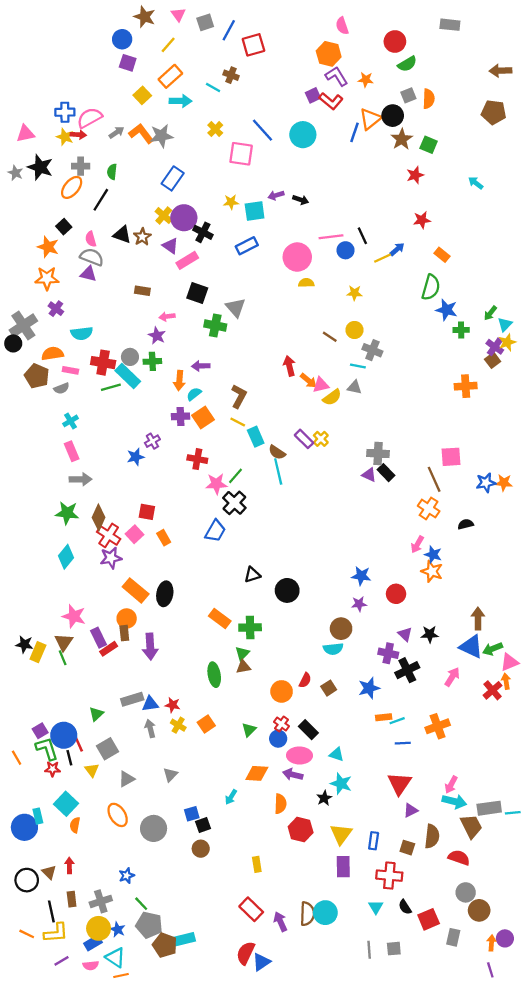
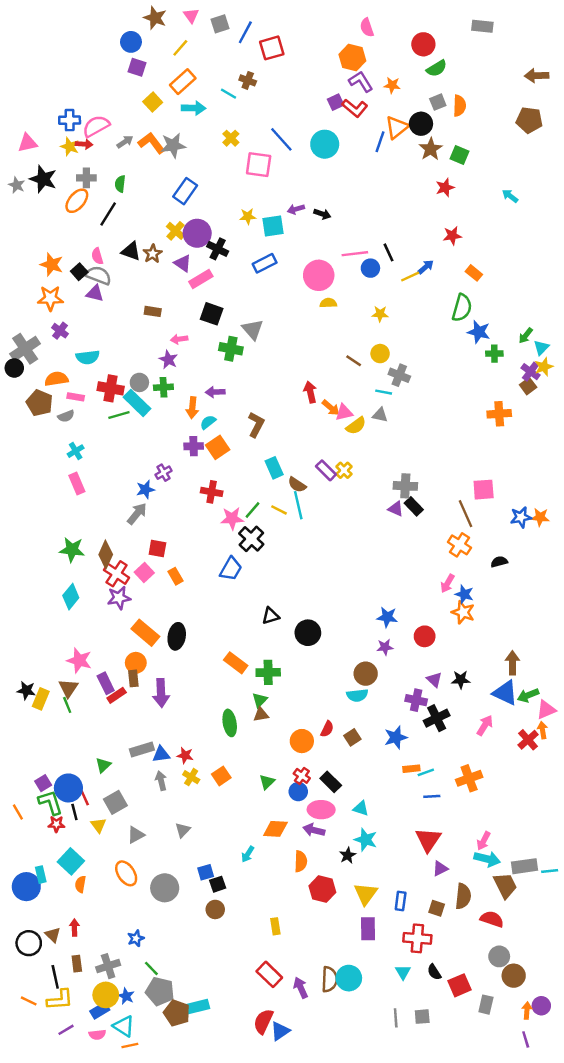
black square: (64, 227) -> (79, 272), moved
yellow line: (238, 422) -> (279, 510), moved
gray arrow: (81, 479) -> (137, 514), moved, turned -50

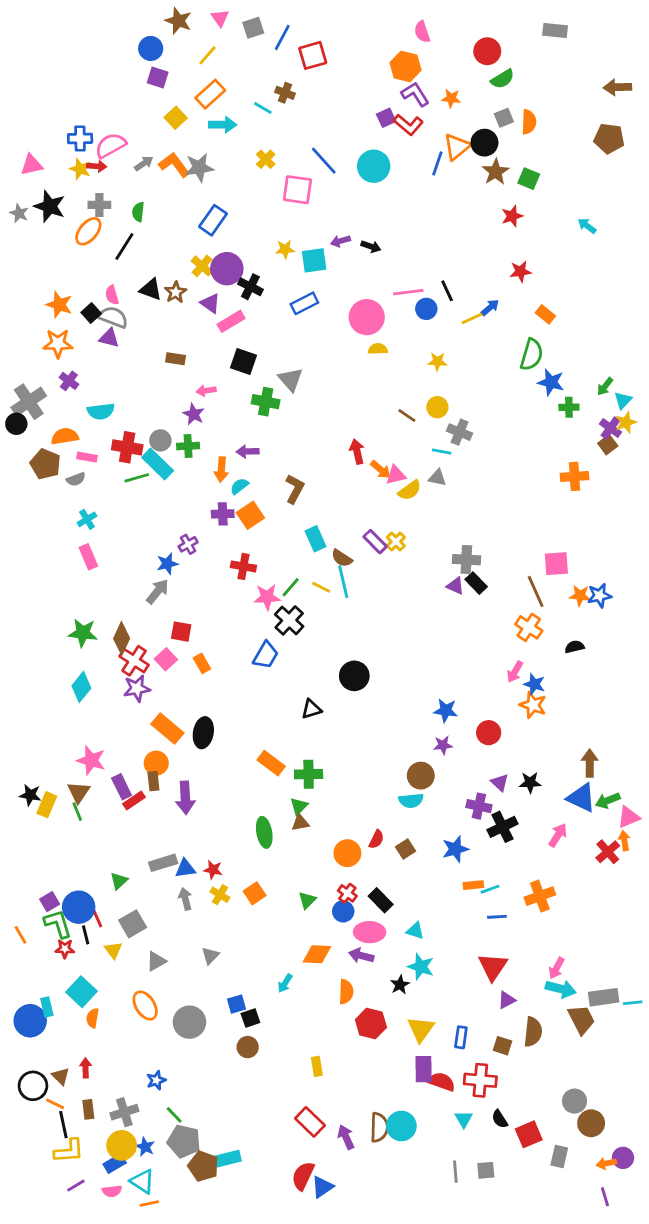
orange star: (540, 517) -> (580, 596), moved
black circle: (308, 633) -> (354, 676), moved
red semicircle: (492, 919) -> (442, 1082), moved
orange line: (29, 1001) -> (55, 1104), moved
orange arrow: (527, 1011) -> (606, 1163), turned -105

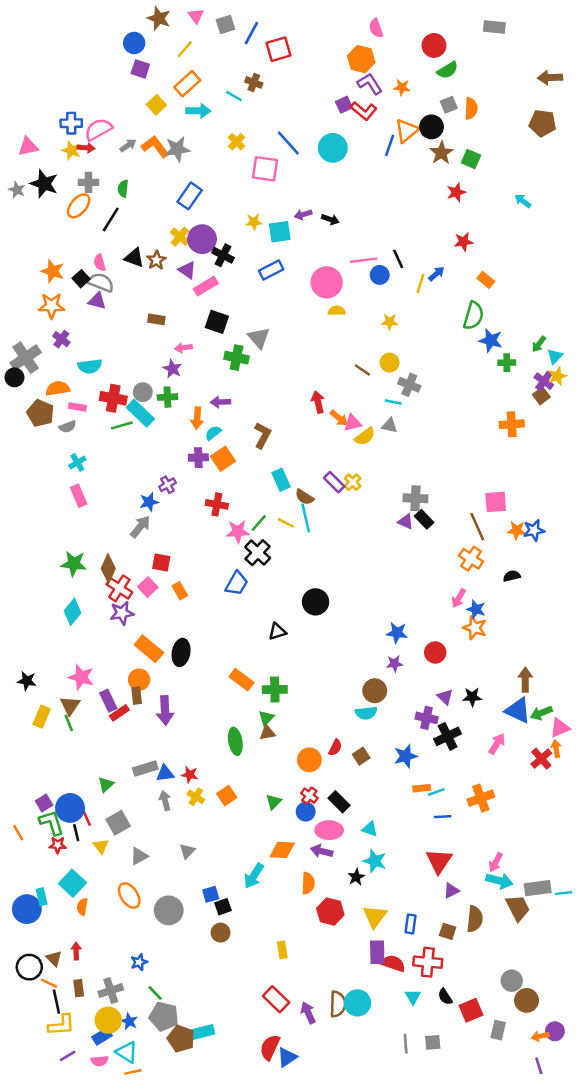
yellow line: (472, 319) -> (420, 284), turned -48
black star: (30, 795) -> (27, 681), moved
cyan arrow: (285, 983) -> (254, 876), size x1.5

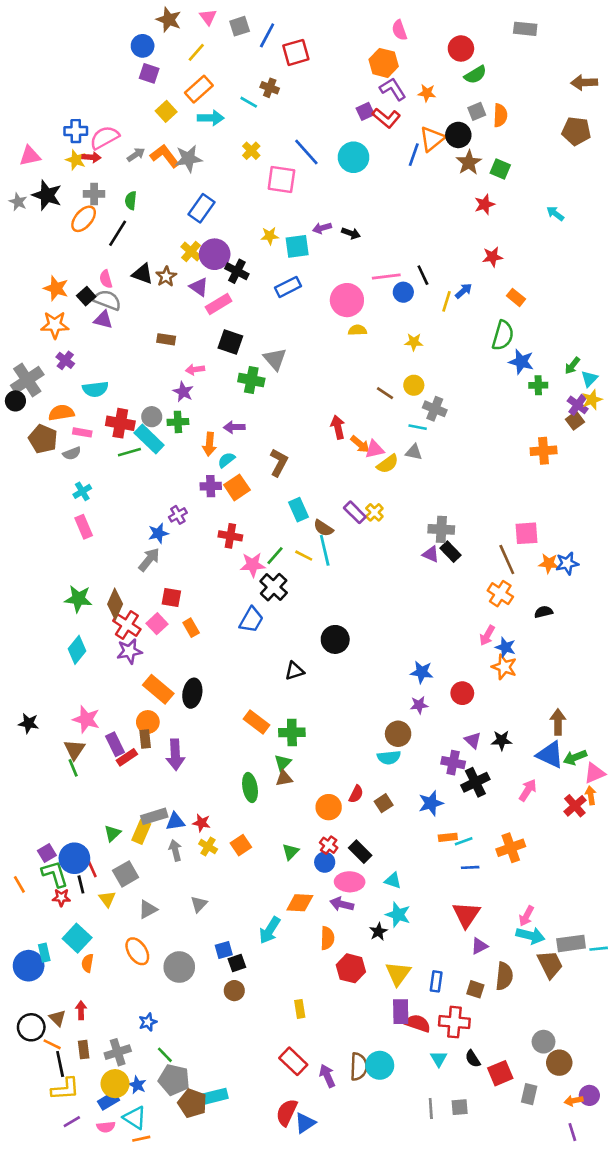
yellow rectangle: (42, 717) -> (141, 832), moved

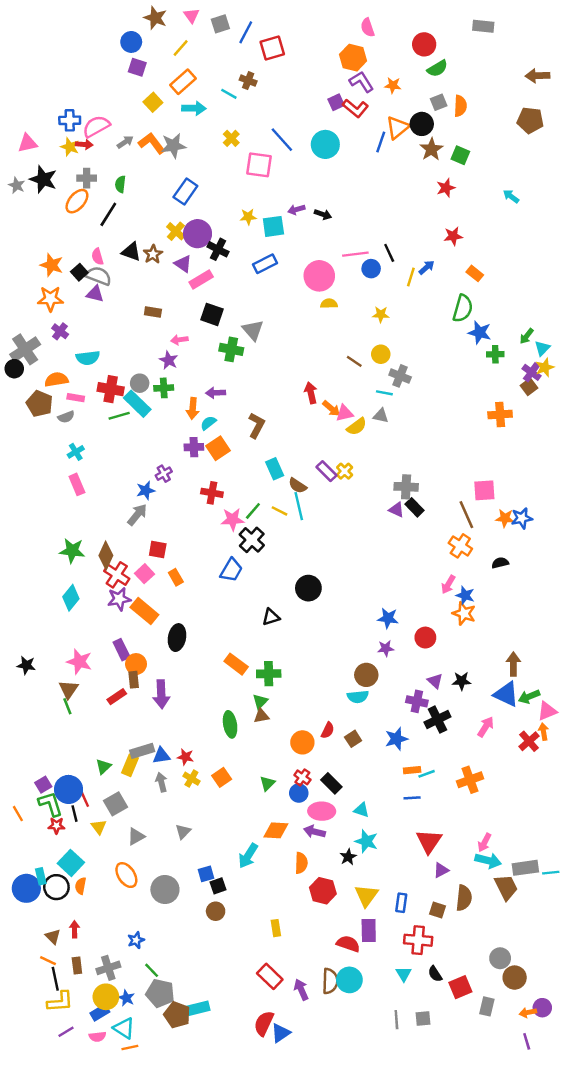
orange rectangle: (158, 689) -> (144, 611), moved
purple rectangle: (115, 744) -> (122, 650), moved
blue line: (470, 867) -> (412, 798), moved
red semicircle: (418, 1023) -> (348, 944), moved
black circle: (31, 1027) -> (56, 887), moved

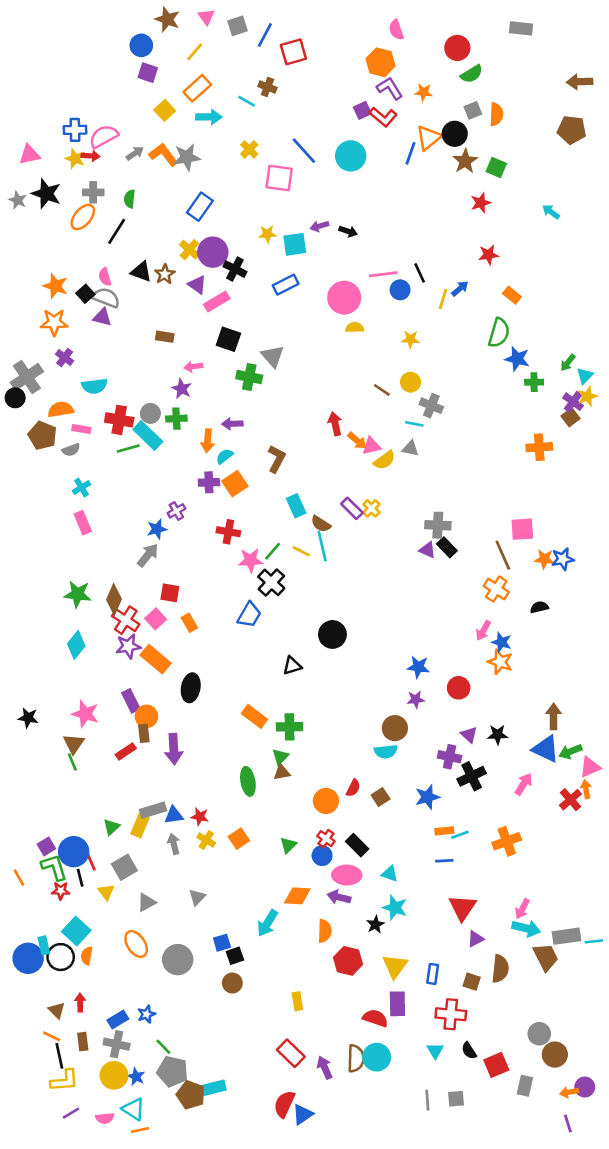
gray cross: (108, 968) -> (117, 1044), turned 30
blue rectangle: (100, 1012) -> (118, 1019), moved

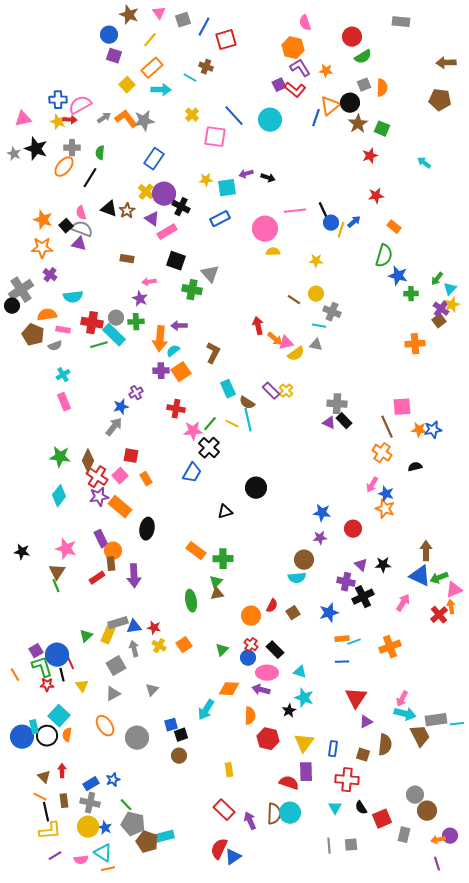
blue circle: (400, 290) -> (331, 223), moved
orange arrow: (208, 441) -> (160, 339), size x1.4
gray square: (124, 867) -> (116, 666), moved

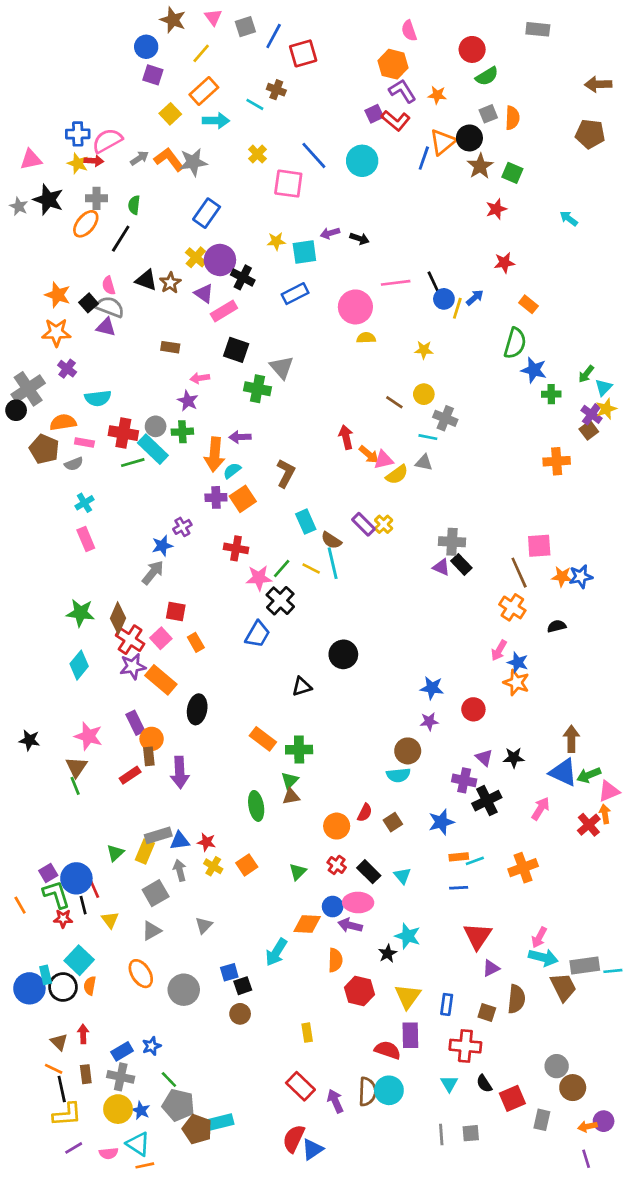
blue circle: (248, 658) -> (333, 907), moved
cyan triangle: (300, 672) -> (402, 876), moved, turned 32

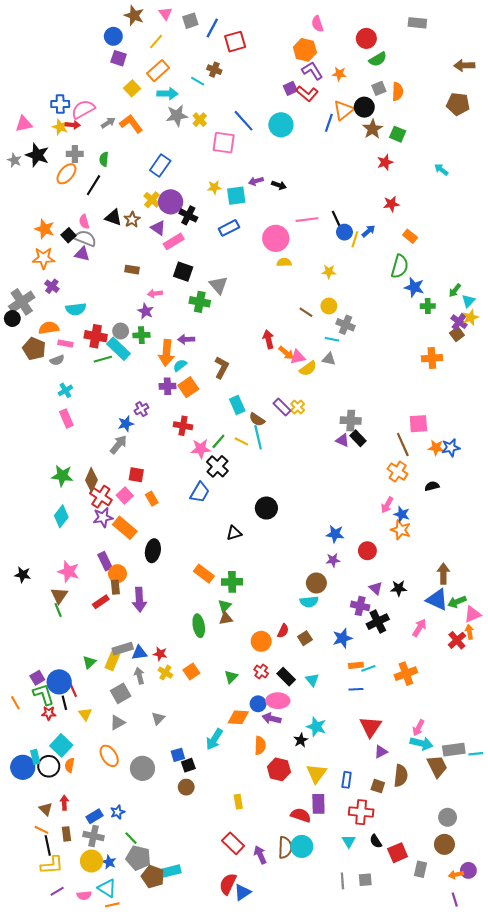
gray star: (193, 162) -> (177, 115), moved
gray circle: (557, 1066) -> (448, 817), moved

